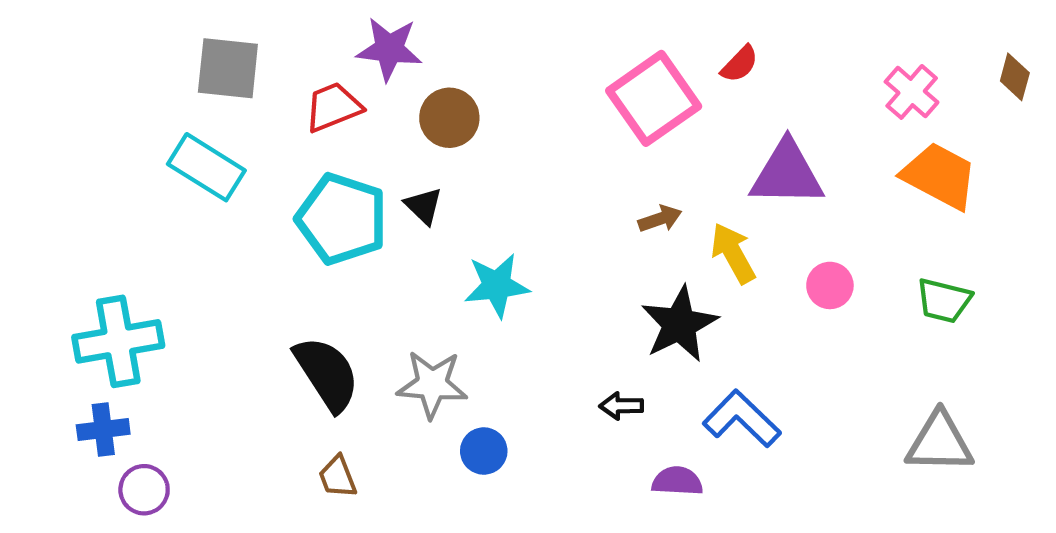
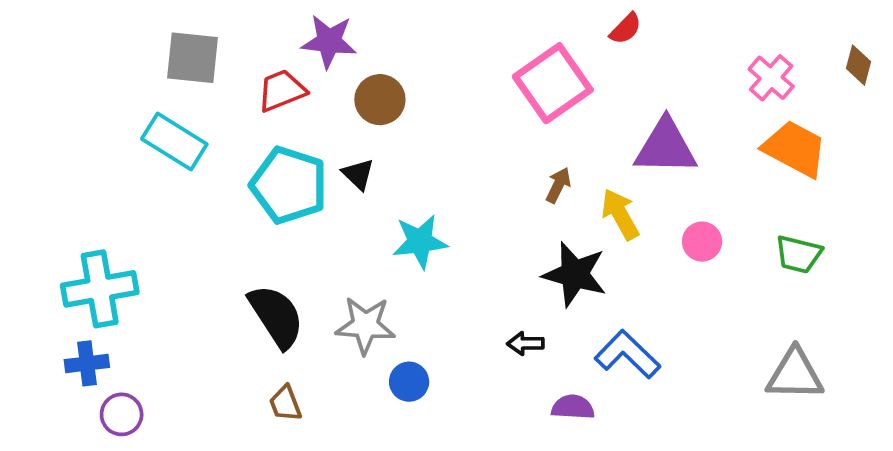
red semicircle: (740, 64) -> (626, 29), moved
brown arrow: (660, 219) -> (558, 185), turned -45
black star: (679, 324) -> (575, 274), turned -30

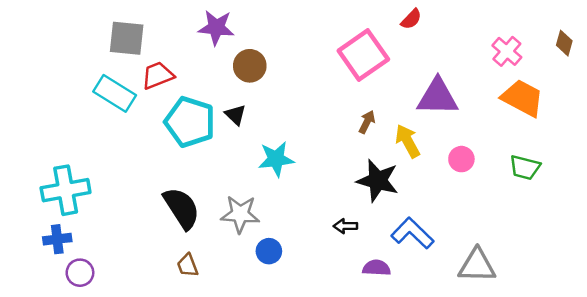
red trapezoid: (282, 91) -> (158, 75), moved
gray triangle: (795, 374) -> (477, 265), moved

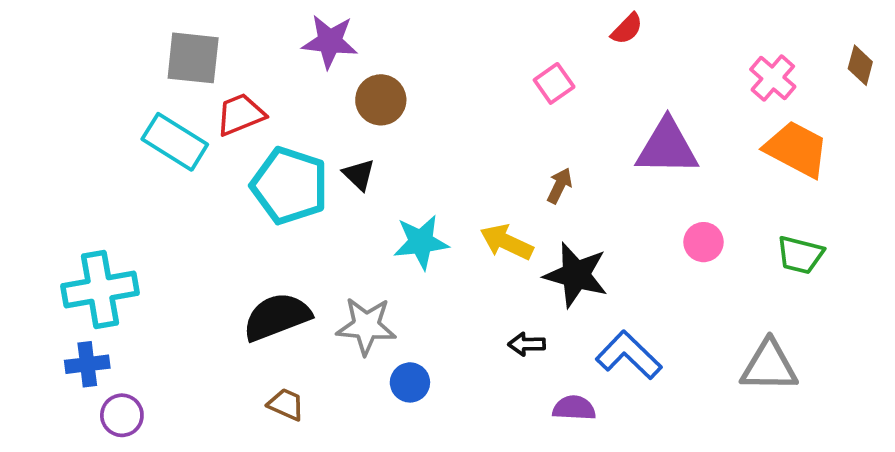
pink square: (363, 55) -> (554, 83), size x0.5
yellow arrow: (408, 141) -> (507, 242), moved, turned -36
black semicircle: (182, 208) -> (277, 317), turned -78
brown trapezoid: (188, 265) -> (286, 404), turned 135
gray triangle: (477, 265) -> (769, 366), moved

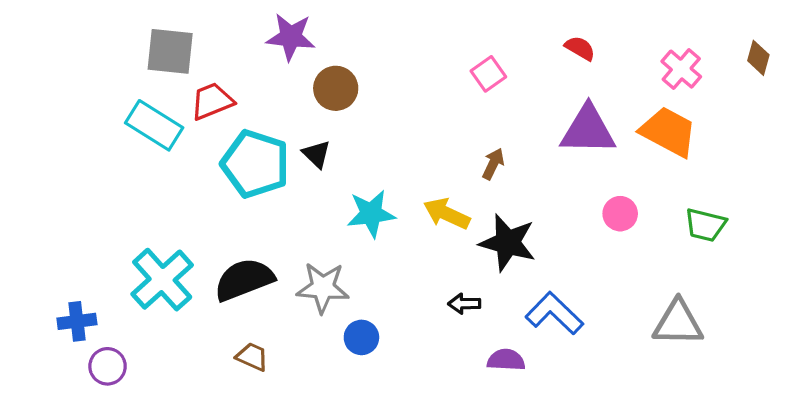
red semicircle: (627, 29) -> (580, 48), moved, turned -104
orange trapezoid: (796, 149) -> (668, 132), moved
cyan cross: (100, 289) -> (162, 280), moved, turned -32

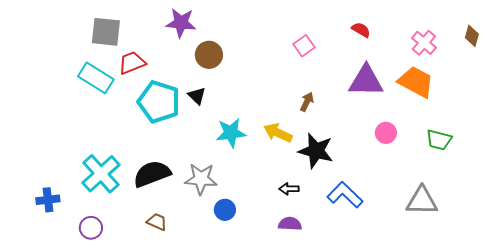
purple semicircle: (506, 360) -> (290, 224), moved
purple circle: (108, 366) -> (91, 228), moved

